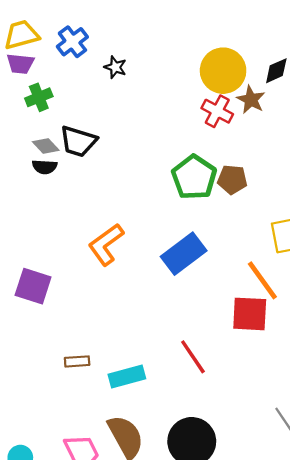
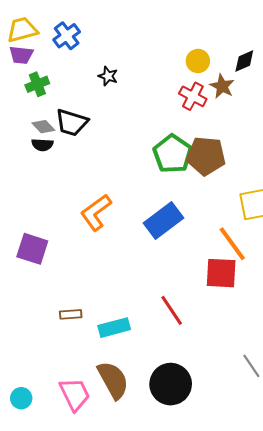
black star: (115, 67) -> (108, 76), moved
yellow circle: (223, 71) -> (198, 61), size x0.6
brown pentagon: (232, 180) -> (206, 156), size x1.5

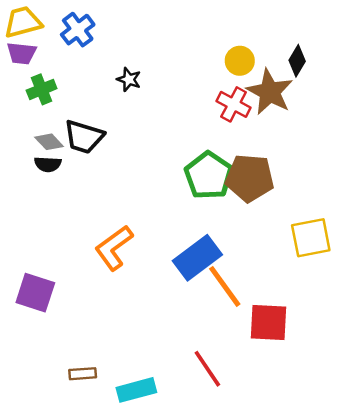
black diamond: (244, 61) -> (297, 61), turned -35
brown star: (222, 86) -> (270, 92), size x1.5
orange line: (232, 244) -> (225, 286), moved

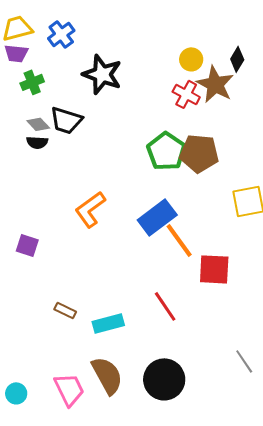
black star: (129, 79) -> (102, 74), size x2.0
purple square: (35, 293) -> (27, 245), size x0.7
brown rectangle: (83, 374) -> (65, 310), turned 30

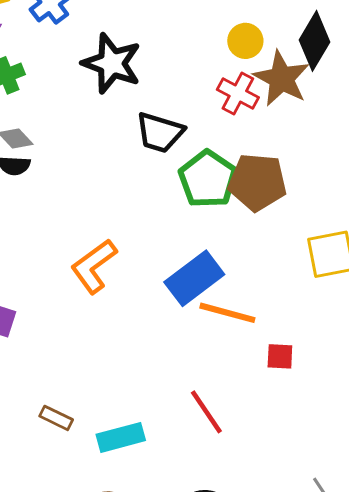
black diamond: (237, 59) -> (314, 41), size x1.5
black trapezoid: (66, 120) -> (160, 133), moved
orange line: (179, 240) -> (227, 313), turned -39
red square: (214, 269) -> (280, 356), size x0.6

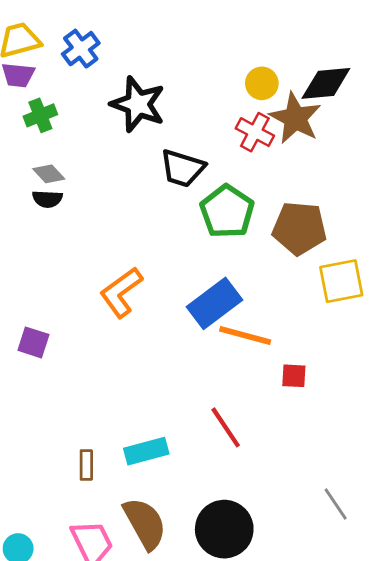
black diamond: (314, 41) -> (326, 83), turned 54
brown pentagon: (257, 182) -> (299, 228), moved
brown rectangle: (56, 418) -> (86, 465), moved, turned 64

